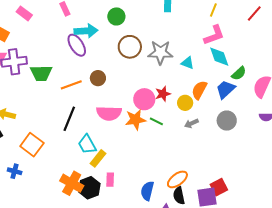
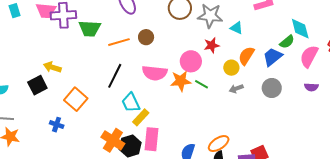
cyan diamond: (219, 57) -> (300, 29), moved
red star: (163, 94) -> (212, 45), moved
pink rectangle: (110, 180) -> (151, 139), size x1.6

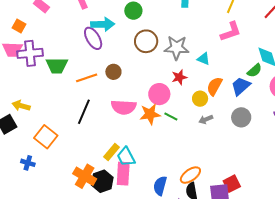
cyan trapezoid: (131, 103) -> (126, 157), moved

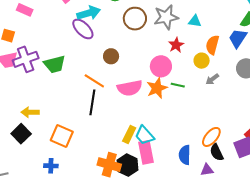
orange line: (87, 78) -> (94, 81), moved, turned 65

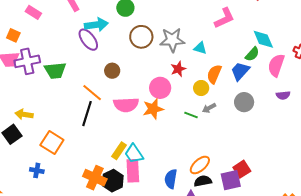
green line: (178, 85) -> (191, 115), moved
black semicircle: (217, 152) -> (203, 181), turned 96

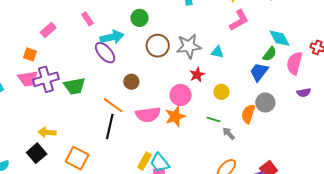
pink rectangle: (33, 12) -> (48, 30), turned -70
orange semicircle: (214, 74) -> (248, 114), moved
gray arrow: (209, 108) -> (229, 133), moved, turned 80

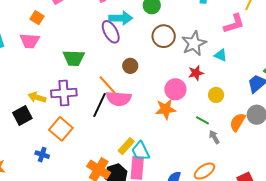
pink L-shape: (239, 20) -> (234, 24), moved
gray star: (189, 46) -> (194, 43), turned -30
purple cross: (46, 79) -> (64, 93), moved
pink semicircle: (148, 115) -> (119, 99), moved

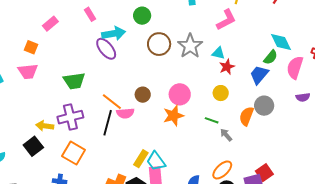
brown circle: (130, 66) -> (143, 95), moved
red star: (196, 73) -> (227, 67), moved
pink semicircle: (119, 99) -> (125, 113), size x0.7

